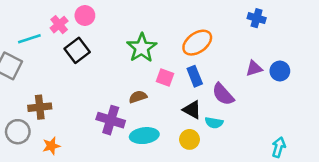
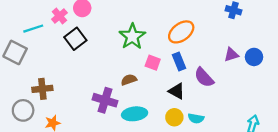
cyan semicircle: (214, 123) -> (196, 118), moved

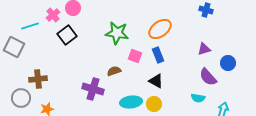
green star: (132, 36) -> (117, 33), turned -30
blue circle: (254, 57) -> (228, 63), moved
purple semicircle: (204, 77) -> (208, 77), moved
cyan ellipse: (135, 114) -> (131, 102), moved
cyan semicircle: (196, 118) -> (198, 98), moved

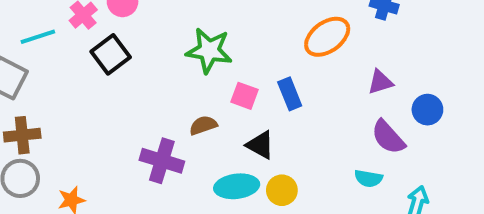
orange ellipse: (160, 29) -> (327, 37), moved
brown cross: (38, 79) -> (22, 135), moved
black triangle: (156, 81) -> (260, 145), moved

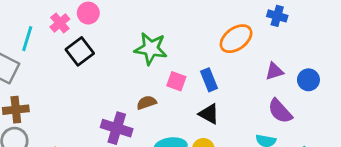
cyan line: (38, 37) -> (27, 39), turned -55
blue circle: (427, 110) -> (308, 80), moved
black triangle: (260, 145) -> (209, 114), moved

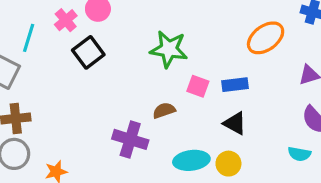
blue rectangle: (209, 80) -> (235, 85), turned -75

